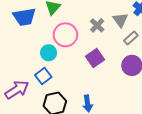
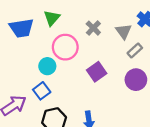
gray cross: (97, 25) -> (93, 28), moved

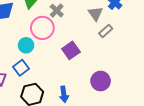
gray cross: (93, 28) -> (57, 11), moved
purple circle: (136, 80) -> (101, 81), moved

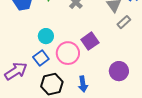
pink circle: (42, 28) -> (68, 53), moved

